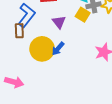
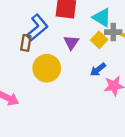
blue arrow: (58, 49) -> (98, 70), moved

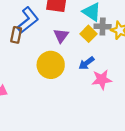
yellow circle: (47, 68) -> (51, 65), moved

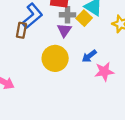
gray cross: (103, 26) -> (68, 15), moved
yellow square: (88, 34) -> (84, 18), moved

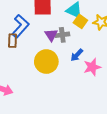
gray cross: (68, 15) -> (62, 35), moved
yellow square: (84, 18) -> (80, 21), moved

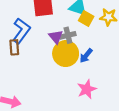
yellow circle: (46, 62) -> (66, 54), moved
pink star: (92, 67) -> (87, 89), moved

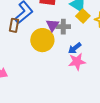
yellow circle: (66, 54) -> (42, 40), moved
pink star: (87, 89) -> (77, 62), moved

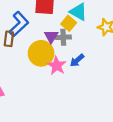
yellow square: (83, 16) -> (69, 23), moved
pink star: (77, 62) -> (57, 66), moved, turned -30

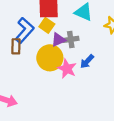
yellow square: (69, 23) -> (47, 25), moved
purple triangle: (51, 36) -> (58, 40), turned 40

